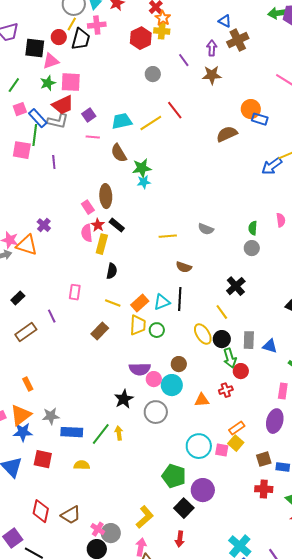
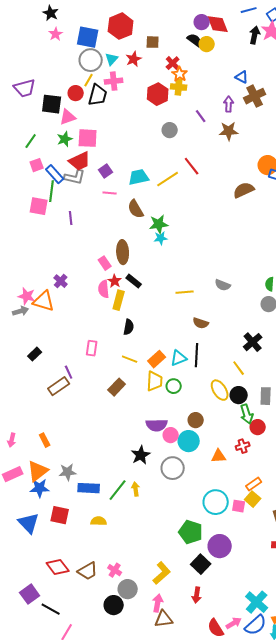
brown rectangle: (26, 332) -> (59, 386), moved
red diamond: (41, 511) -> (58, 567), turned -50
pink cross: (98, 529) -> (115, 570), moved

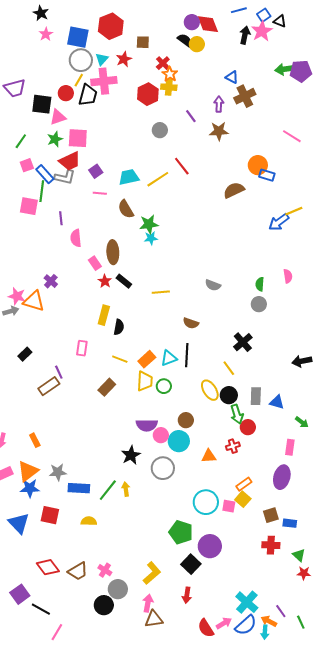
pink cross: (114, 81) -> (104, 81), size x1.4
pink semicircle: (104, 289) -> (76, 238), moved
yellow line: (185, 292) -> (161, 292), moved
yellow rectangle: (119, 300) -> (104, 315), moved

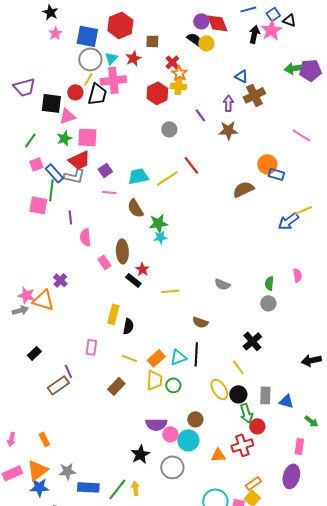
red star: (105, 281) -> (142, 269), moved
red cross: (233, 446) -> (242, 445), size x1.5

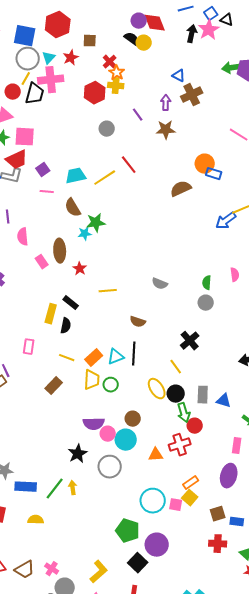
cyan star: (160, 237) -> (85, 234), moved
black rectangle: (133, 280) -> (71, 303), moved

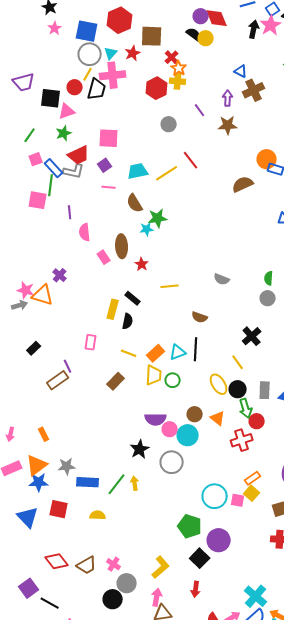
brown square: (90, 41) -> (152, 36), size x1.6
pink square: (25, 137) -> (109, 138), moved
orange triangle: (156, 455) -> (218, 418), moved, turned 42

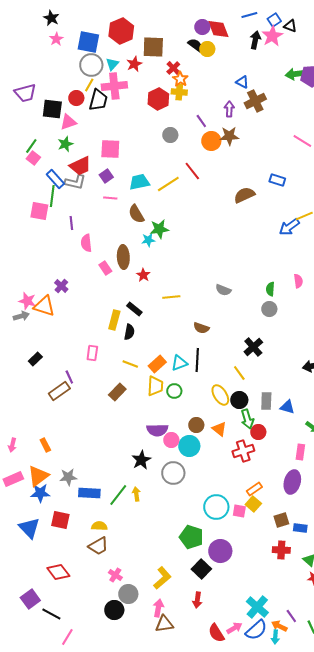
pink square: (36, 159) -> (33, 158), moved, turned -32
orange circle: (267, 159) -> (211, 141), moved
brown trapezoid: (87, 565) -> (98, 546), moved

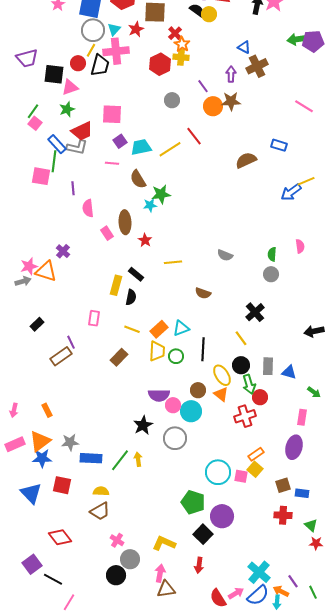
purple square: (106, 176) -> (120, 141), moved
pink star: (27, 301) -> (29, 266), turned -30
black line: (197, 360) -> (203, 349), moved
yellow ellipse: (220, 395) -> (222, 375), moved
yellow L-shape: (162, 578) -> (164, 543), turned -115

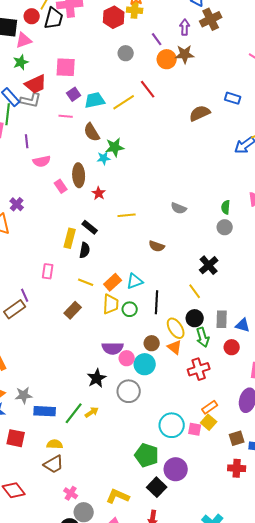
pink semicircle: (88, 208) -> (42, 161), turned -96
red circle: (260, 397) -> (232, 347), moved
yellow arrow: (138, 459) -> (92, 412), turned 64

